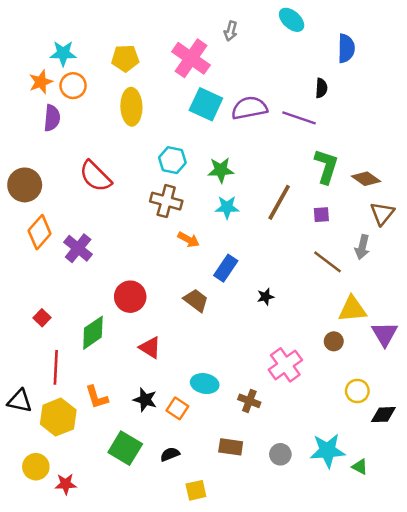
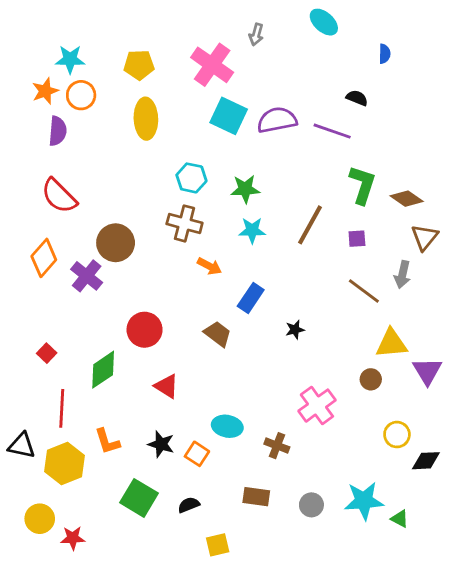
blue semicircle: (346, 48) -> (385, 54), size x0.6
black semicircle: (321, 88) -> (357, 98), turned -72
red semicircle: (95, 176) -> (59, 196), moved
brown circle: (25, 185) -> (116, 243), moved

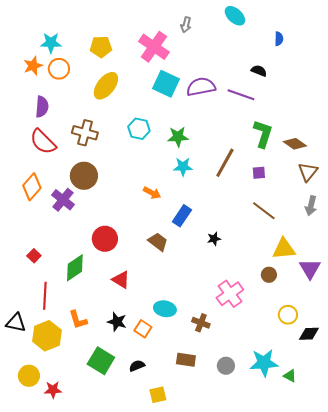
yellow ellipse: (146, 119) -> (106, 86), turned 40
purple semicircle: (58, 131) -> (42, 107), moved
brown cross: (185, 223) -> (85, 133), moved
gray arrow: (402, 274) -> (311, 206), moved

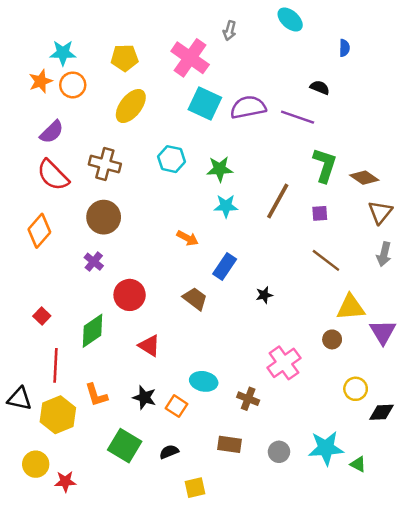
purple semicircle: (42, 107) -> (52, 132), turned 40
purple cross: (63, 200) -> (94, 262), moved, size x0.7

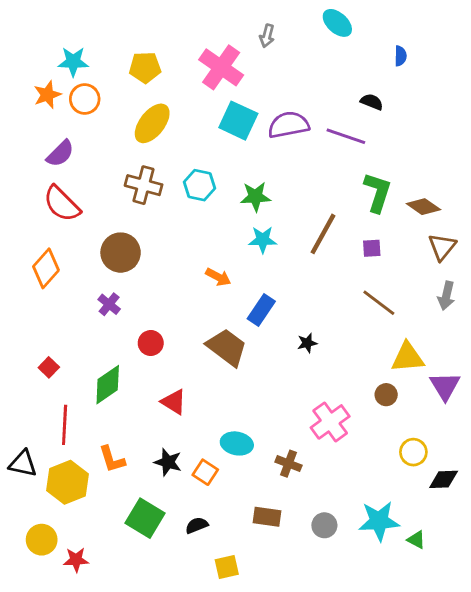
brown cross: (105, 164) -> (144, 185), moved
red circle: (130, 295) -> (151, 343), size x0.7
brown trapezoid: (195, 299) -> (227, 347), size x1.4

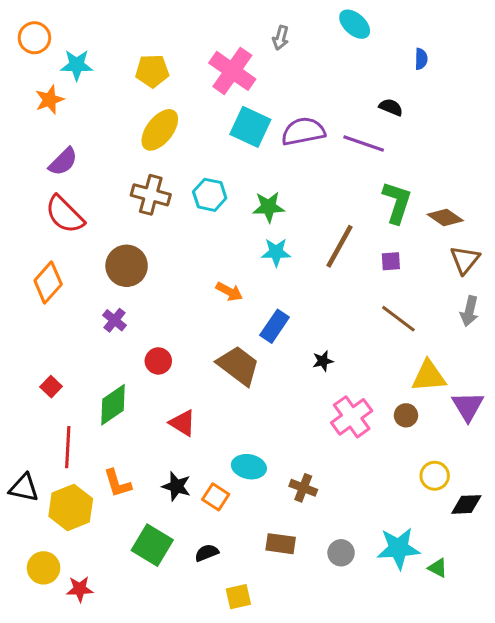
orange circle: (85, 99) -> (34, 38), moved
pink cross: (330, 422) -> (352, 417), moved

